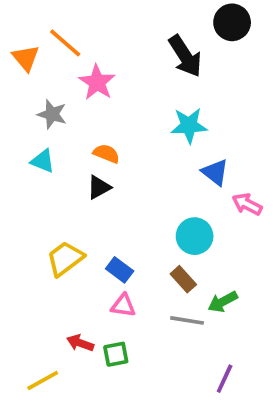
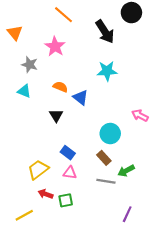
orange line: (65, 43) -> (64, 15), moved
blue triangle: (215, 172) -> (81, 97), moved
black triangle: (99, 187) -> (56, 115), moved, turned -32
yellow trapezoid: (65, 259) -> (38, 170), moved

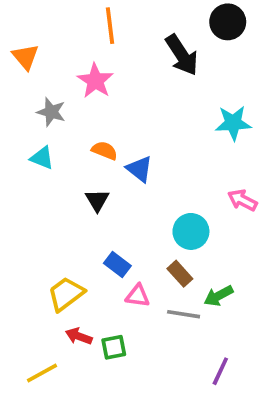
orange line: (64, 15) -> (110, 26), turned 42
cyan star: (107, 71) -> (233, 123), moved
pink triangle: (70, 173) -> (138, 296), moved

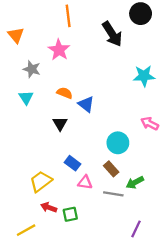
cyan triangle: (42, 158) -> (26, 97), turned 35

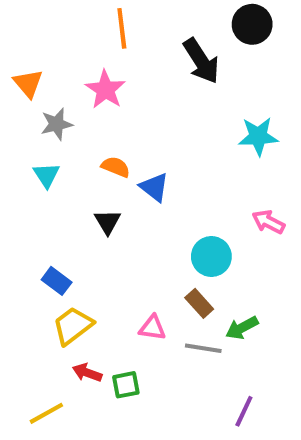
orange triangle: (16, 35) -> (28, 83), moved
gray star: (32, 69) -> (57, 124), turned -30
blue rectangle: (73, 163) -> (57, 281), moved

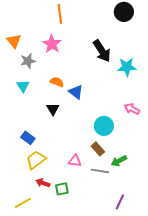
black arrow: (201, 61) -> (102, 51), moved

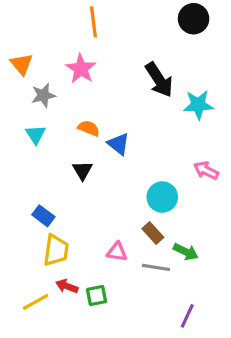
yellow trapezoid: (36, 160) -> (56, 250), turned 135
green arrow: (119, 161) -> (186, 252), turned -126
yellow line: (23, 203) -> (36, 302), moved

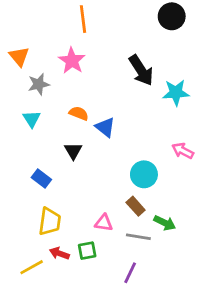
blue rectangle: (43, 216) -> (41, 178), moved
green square: (97, 296) -> (87, 251), moved
purple line: (187, 316) -> (130, 273), moved

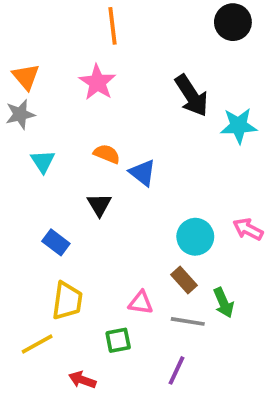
gray star: (39, 84) -> (20, 114), moved
pink arrow: (183, 151) -> (248, 229), moved
green arrow: (165, 223) -> (224, 303), turned 40
red arrow: (59, 253) -> (82, 380), moved
yellow line: (32, 267) -> (37, 344), moved

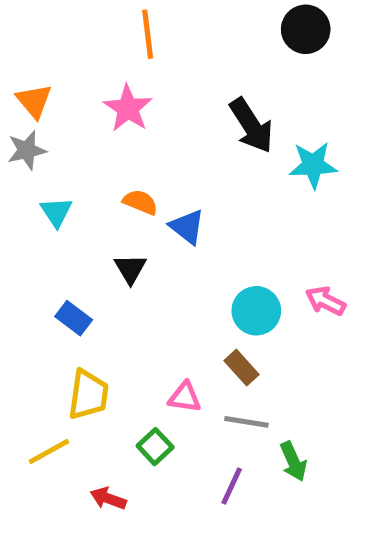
green arrow: (224, 303) -> (293, 461), moved
green square: (118, 340) -> (155, 447), turned -32

